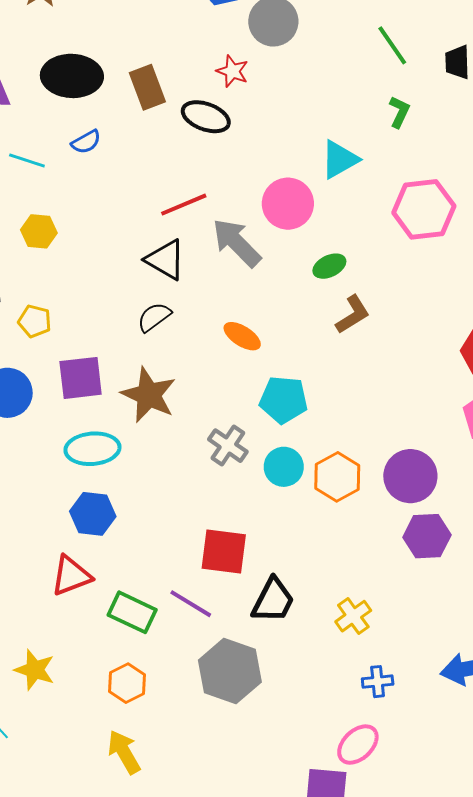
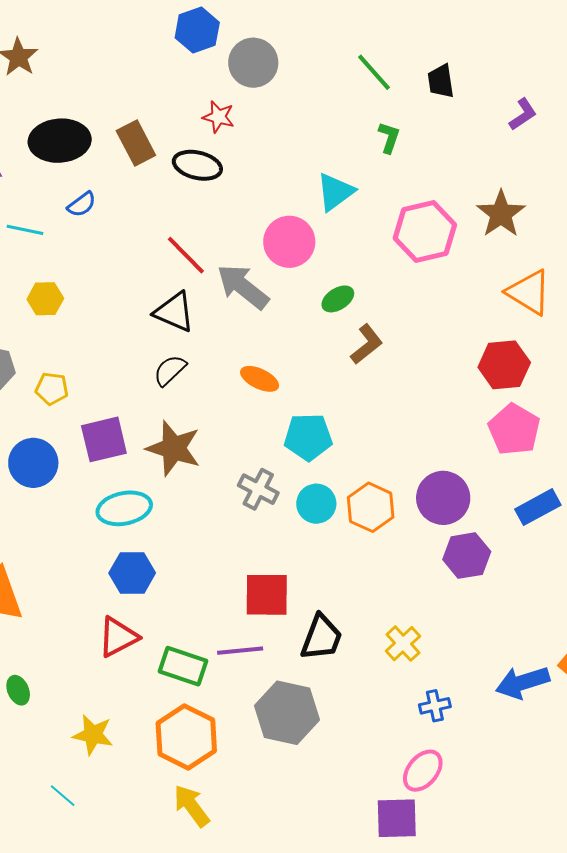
red line: (184, 205) -> (186, 255), turned 75
purple line: (191, 604) -> (240, 651), turned -30
orange hexagon: (127, 683) -> (186, 737), size x1.6

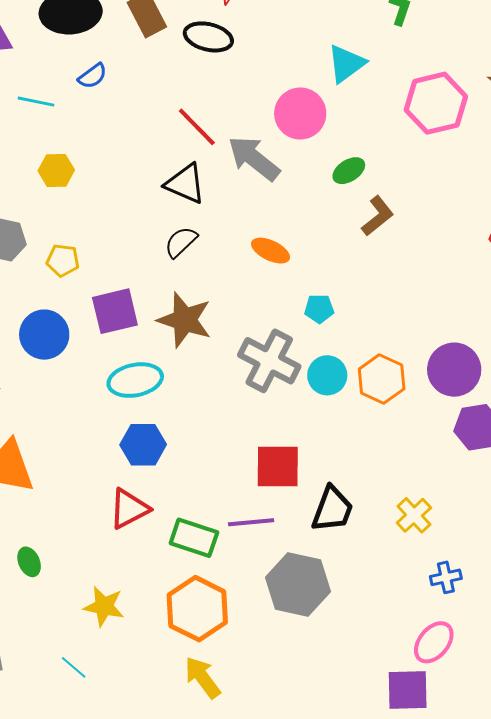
cyan pentagon: (308, 437) -> (319, 309), size x0.6
gray cross: (258, 489) -> (269, 361), size x1.5

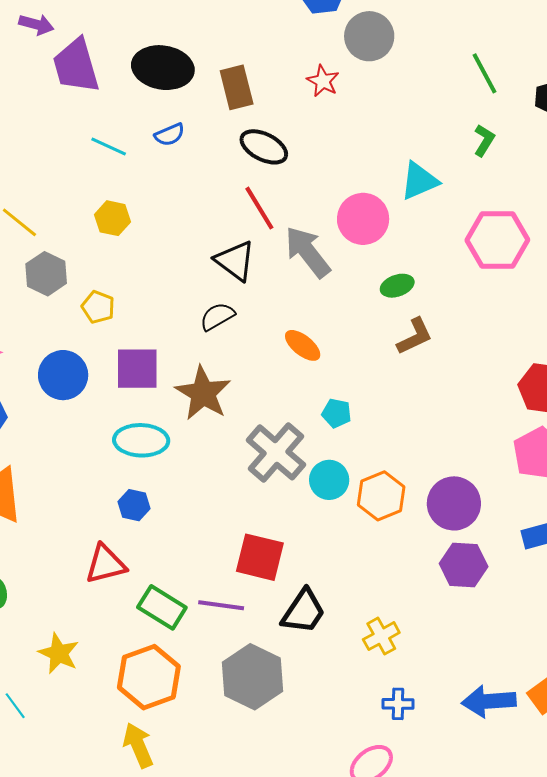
black ellipse: (208, 37) -> (264, 147), moved
blue hexagon: (143, 445) -> (134, 505), size x0.7

